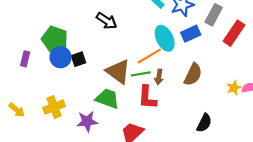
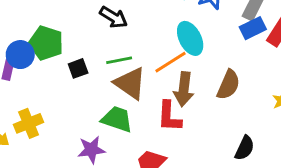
blue rectangle: (191, 34) -> (253, 28), moved
blue circle: (61, 57) -> (20, 55), moved
green line: (141, 74) -> (119, 60), moved
brown arrow: (159, 77) -> (184, 89), size x1.6
yellow cross: (54, 107) -> (29, 123), moved

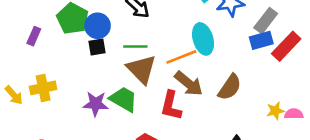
blue circle: (20, 55) -> (98, 26), moved
brown arrow: (184, 89) -> (189, 84), turned -68
purple star: (91, 150) -> (96, 104), moved

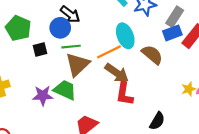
blue circle: (98, 26) -> (60, 28), moved
brown triangle: (141, 69) -> (77, 64), turned 36
brown semicircle: (230, 87) -> (152, 55), moved, turned -80
red L-shape: (171, 106) -> (124, 94), moved

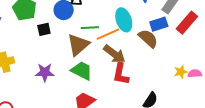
blue rectangle: (172, 33) -> (159, 24), moved
green line: (71, 47) -> (90, 28), moved
green trapezoid: (65, 90) -> (82, 71), moved

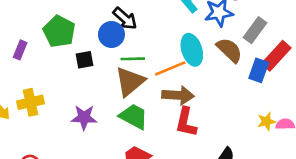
blue rectangle: (159, 24) -> (259, 70), moved, turned -54
green line: (90, 28) -> (133, 59), moved
brown semicircle: (148, 38) -> (229, 50), moved
brown arrow: (114, 54) -> (178, 95), turned -35

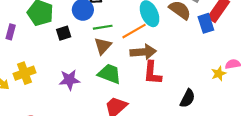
blue rectangle: (259, 70) -> (206, 23), turned -30
brown triangle: (130, 82) -> (103, 46), size x0.7
yellow star: (266, 121) -> (219, 74), moved

